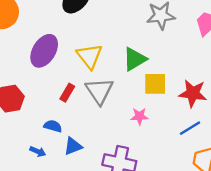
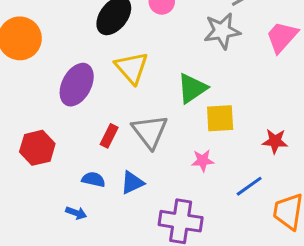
yellow triangle: (89, 56) -> (132, 68), moved
red star: (193, 93) -> (275, 141), moved, size x0.7
blue line: (190, 128) -> (249, 186), moved
blue triangle: (73, 146) -> (132, 183), moved

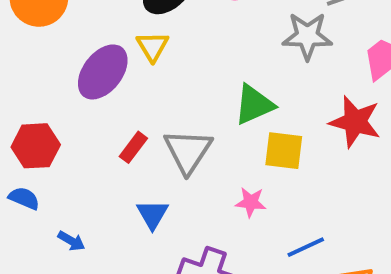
yellow triangle: (132, 68) -> (152, 46), moved, size x0.7
red star: (275, 141) -> (355, 122), moved, size x1.5
blue semicircle: (93, 179) -> (24, 198), moved
blue triangle: (132, 183) -> (152, 214), turned -45

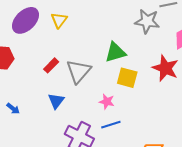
yellow triangle: (152, 46) -> (59, 20), moved
purple ellipse: (103, 72) -> (26, 20), moved
blue line: (306, 247) -> (111, 125), moved

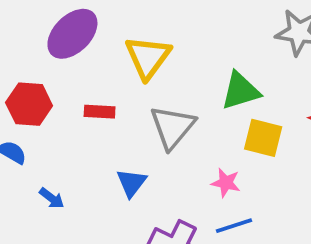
yellow triangle: (59, 20) -> (148, 57), moved, size x1.5
red rectangle: (51, 65) -> (100, 112), moved, turned 49

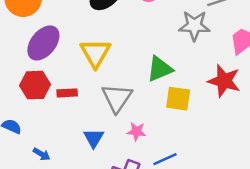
red hexagon: (29, 104) -> (35, 85), moved
pink star: (226, 183) -> (136, 131), moved

